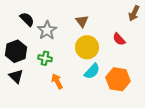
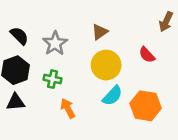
black semicircle: (27, 19) -> (19, 36), moved
brown triangle: (82, 21) -> (100, 32), turned 32
black triangle: (16, 76) -> (16, 102), turned -49

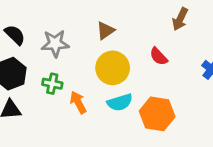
gray star: (55, 43) -> (55, 43), turned 30
cyan semicircle: (112, 96) -> (120, 102), turned 30
orange arrow: (68, 108) -> (78, 102), moved

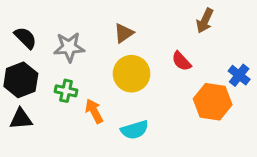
cyan semicircle: (120, 102) -> (135, 130), moved
orange hexagon: (157, 114) -> (213, 102), moved

